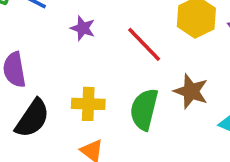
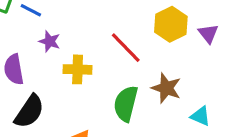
purple star: (83, 28) -> (50, 41), moved
yellow cross: (88, 104) -> (78, 69), moved

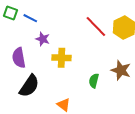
red line: (126, 48) -> (96, 26), moved
green semicircle: (126, 104) -> (94, 81), size x0.6

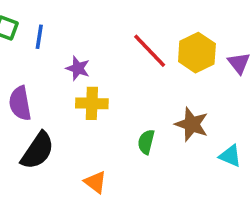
blue line: (30, 18) -> (39, 37), turned 72
purple star: (43, 39) -> (78, 68), moved

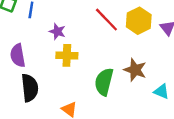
green semicircle: (146, 142) -> (104, 82), size x1.6
black semicircle: (38, 151) -> (30, 88), turned -40

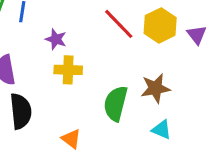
brown star: (135, 70) -> (155, 88), turned -30
cyan triangle: (162, 91) -> (162, 130), moved

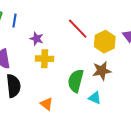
yellow hexagon: (160, 25) -> (105, 42), moved
cyan triangle: (162, 130) -> (95, 98), moved

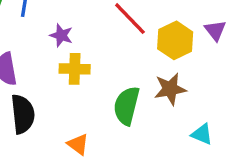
cyan triangle: (95, 98) -> (202, 134), moved

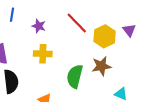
purple star: (61, 35) -> (39, 26), moved

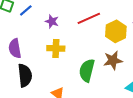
blue line: (12, 15) -> (26, 10), turned 40
red line: (77, 23) -> (89, 18), turned -70

